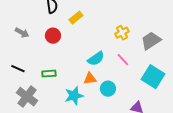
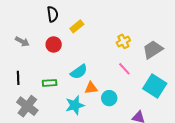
cyan semicircle: (96, 59) -> (79, 72), moved
black line: (18, 69) -> (18, 78), turned 64

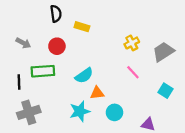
yellow rectangle: (77, 26) -> (82, 27), turned 56
green rectangle: (50, 83) -> (43, 71), moved, size x1.5
cyan square: (155, 86) -> (165, 91), size x0.6
cyan circle: (109, 98) -> (114, 112), moved
gray cross: (27, 106) -> (29, 112), turned 35

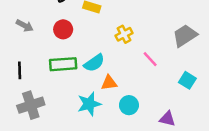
yellow cross: (132, 43) -> (124, 34), moved
green rectangle: (43, 71) -> (63, 64), moved

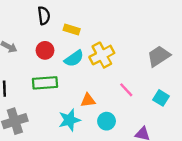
yellow cross: (124, 34) -> (102, 55), size x1.5
pink line: (150, 59) -> (126, 90), moved
cyan semicircle: (94, 63) -> (74, 58), moved

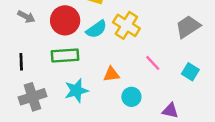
red circle: (45, 50) -> (65, 20), size x1.5
yellow cross: (102, 55) -> (126, 25), turned -30
cyan star: (69, 120) -> (76, 91), moved

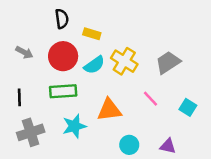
gray trapezoid: (188, 27) -> (168, 62), moved
orange triangle: (111, 74) -> (109, 110), size x1.5
cyan circle: (131, 97) -> (129, 145), moved

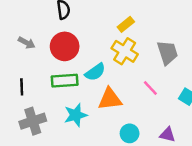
yellow rectangle: (92, 34) -> (126, 24), moved, turned -56
gray trapezoid: (168, 62) -> (168, 53), turned 105
cyan semicircle: (94, 65) -> (95, 72), moved

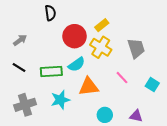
gray arrow: (27, 43) -> (20, 40), turned -64
red circle: (65, 46) -> (75, 36), moved
black line: (22, 87) -> (19, 67), moved, turned -56

